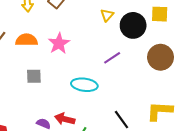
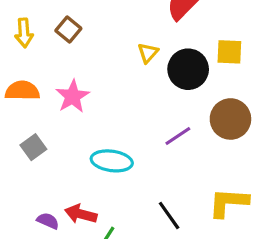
purple line: (112, 58) -> (178, 136), moved
gray square: (34, 76) -> (33, 147), turned -35

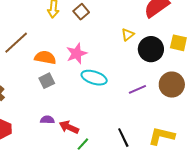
orange semicircle: (22, 91) -> (45, 58), moved
cyan ellipse: (112, 161) -> (94, 78), moved
purple semicircle: (48, 221) -> (47, 120), moved, turned -32

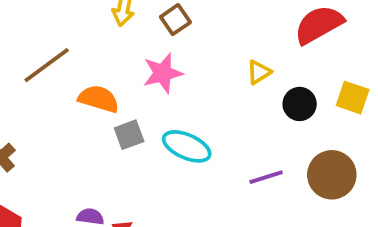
black circle: (151, 49) -> (300, 104), size x0.7
pink star: (77, 53) -> (163, 73), moved
gray square: (47, 81) -> (129, 135), moved

